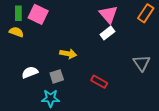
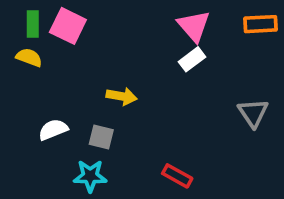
orange rectangle: (146, 13) -> (261, 24), turned 54
gray square: (57, 76) -> (101, 137), turned 32
red rectangle: (99, 82) -> (177, 176), moved

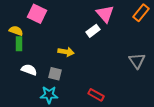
green rectangle: (33, 24) -> (19, 44), moved
orange rectangle: (261, 24) -> (141, 13), turned -48
white rectangle: (192, 59) -> (93, 31), moved
white semicircle: (53, 130) -> (29, 70), turned 42

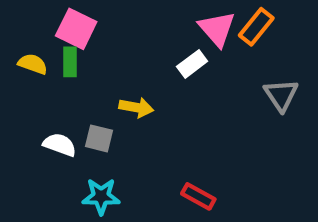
orange rectangle: (141, 13) -> (256, 27), moved
green rectangle: (19, 44) -> (70, 62), moved
gray triangle: (137, 61) -> (281, 95), moved
gray square: (55, 74) -> (99, 138), moved

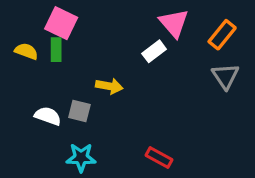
orange rectangle: (256, 27) -> (222, 35), moved

